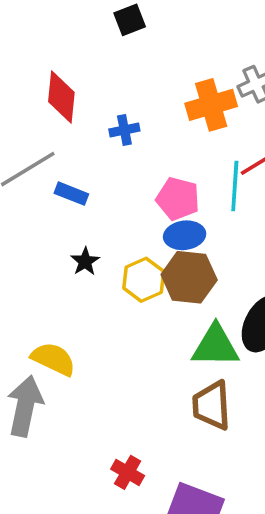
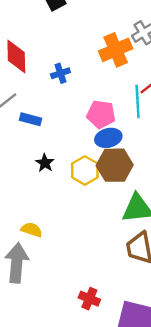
yellow semicircle: (53, 359) -> (32, 230), size x0.7

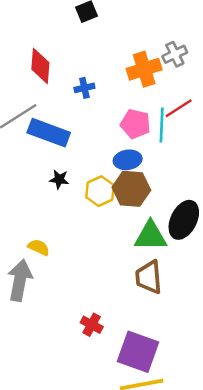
pink pentagon: (101, 114) -> (135, 124), moved
blue rectangle: (31, 119) -> (49, 133), size x1.8
black star: (45, 163) -> (59, 179), turned -30

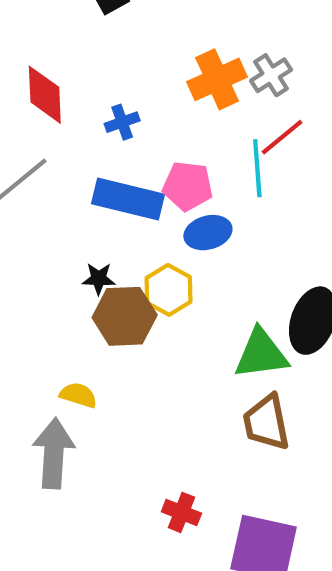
gray cross: (175, 54) -> (271, 75), moved
pink pentagon: (135, 124) -> (188, 186), moved
blue rectangle: (49, 133) -> (128, 199), moved
brown hexagon: (131, 189) -> (125, 316), moved

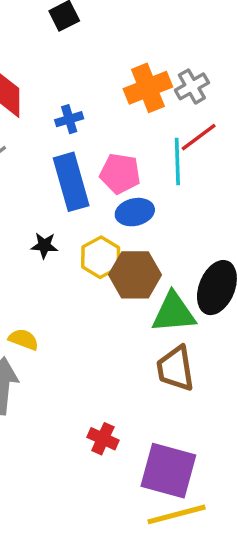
blue rectangle: (128, 199) -> (71, 182), turned 58
brown hexagon: (125, 316) -> (135, 275), moved

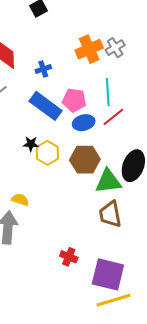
red line: (199, 137) -> (113, 117), moved
blue rectangle: (71, 182) -> (46, 106), turned -36
yellow hexagon: (101, 257) -> (47, 153), moved

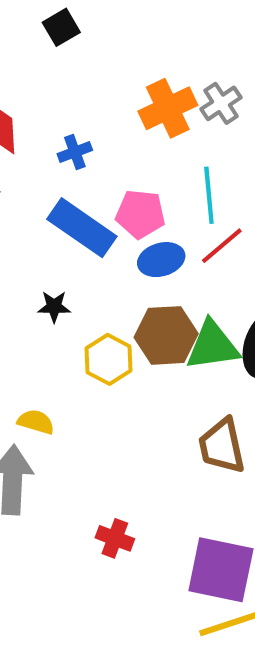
yellow hexagon: (47, 153) -> (109, 359), moved
green triangle: (108, 181) -> (213, 346), moved
red cross: (69, 257) -> (115, 538), moved

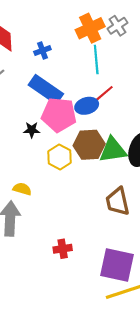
cyan line: (209, 195) -> (96, 59), moved
pink pentagon: (140, 214) -> (59, 115), moved, size x1.4
red line: (222, 246) -> (103, 95), moved
red cross: (115, 538) -> (63, 249), turned -30

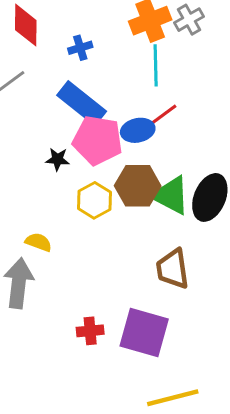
green triangle: (113, 150) -> (171, 195), turned 32
purple square: (117, 265) -> (144, 333), moved

